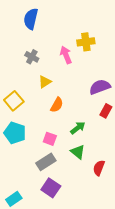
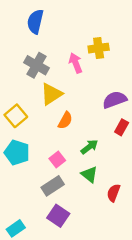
gray cross: (32, 57) -> (37, 65), size x1.5
yellow triangle: (45, 82) -> (51, 94), size x1.5
pink square: (50, 139) -> (57, 159), turned 32

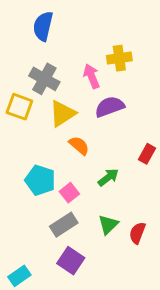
purple semicircle: (115, 100) -> (110, 107), moved
yellow square: (16, 116) -> (19, 107), moved, turned -30
orange semicircle: (65, 120) -> (79, 145), turned -78
cyan pentagon: (17, 153) -> (40, 180), moved
green triangle: (89, 174) -> (108, 225), moved, turned 36

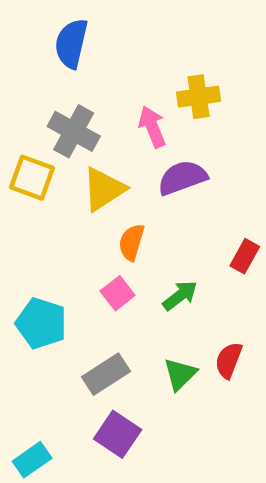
orange semicircle: (79, 145) -> (131, 242), turned -115
cyan pentagon: (40, 180) -> (41, 323), moved
pink square: (69, 193) -> (118, 293), moved
red semicircle: (137, 233) -> (229, 360), moved

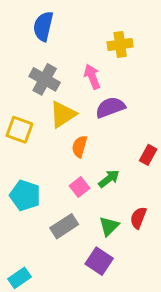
yellow cross: (199, 97) -> (120, 44), moved
yellow square: (32, 178) -> (19, 130), moved
pink square: (118, 293) -> (80, 187), moved
purple square: (118, 434) -> (99, 261), moved

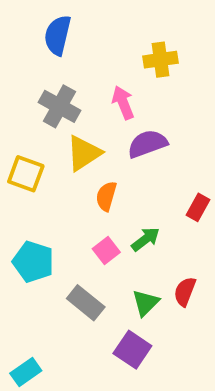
gray rectangle: (64, 226) -> (86, 303), turned 72

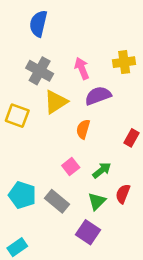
yellow cross: (161, 60) -> (124, 62), moved
orange semicircle: (106, 196) -> (83, 129), moved
green arrow: (146, 239) -> (102, 170), moved
cyan pentagon: (33, 262) -> (22, 195), moved

